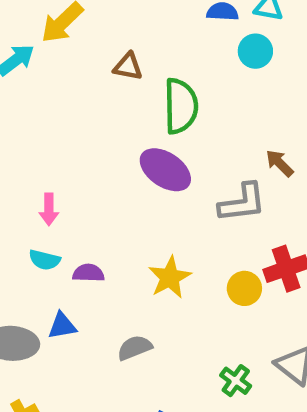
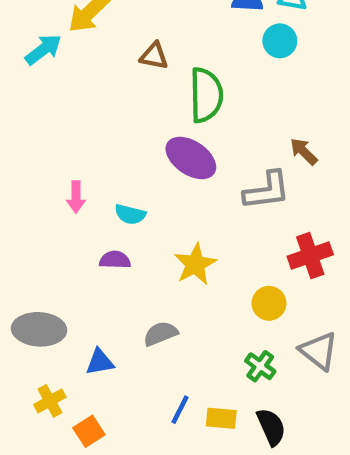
cyan semicircle: (45, 260) -> (130, 214), moved
yellow circle: (244, 288) -> (269, 303), moved
blue triangle: (62, 326) -> (100, 362), moved

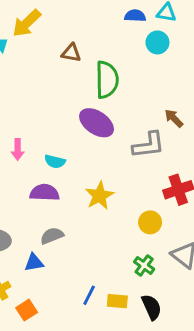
purple semicircle: (115, 260) -> (44, 193), size x1.4
gray semicircle: (161, 334) -> (52, 236), moved

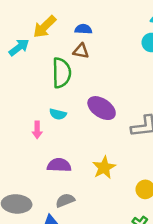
blue semicircle: (135, 16) -> (83, 29), moved
green semicircle: (107, 80) -> (61, 73), moved
cyan semicircle: (55, 161) -> (58, 114), moved

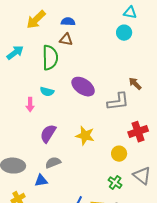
cyan arrow: (19, 47) -> (15, 53), moved
purple semicircle: (59, 165) -> (48, 134), turned -60
yellow star: (104, 168) -> (85, 136), turned -30

